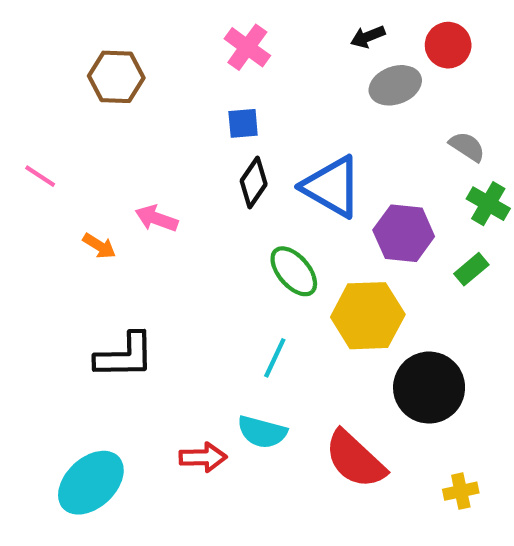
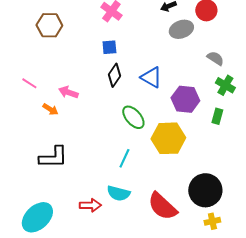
pink line: (40, 176) -> (29, 83), moved
blue triangle: (332, 187) -> (151, 77), size x0.7
orange arrow: (99, 246) -> (50, 109), moved
green rectangle: (471, 269) -> (217, 116), turned -35
black circle: (429, 388) -> (205, 190), moved

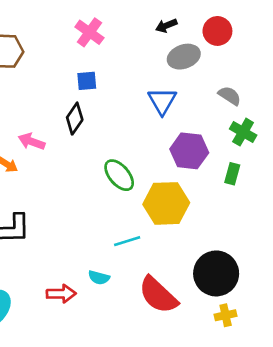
black diamond: (114, 75) -> (75, 119), moved
blue triangle: (151, 77) -> (162, 101), moved, turned 30
cyan line: (124, 158) -> (127, 241), moved, turned 48
cyan semicircle: (118, 193) -> (99, 278), size x0.7

